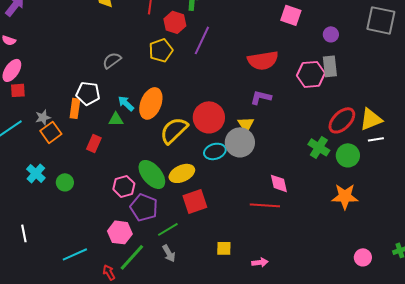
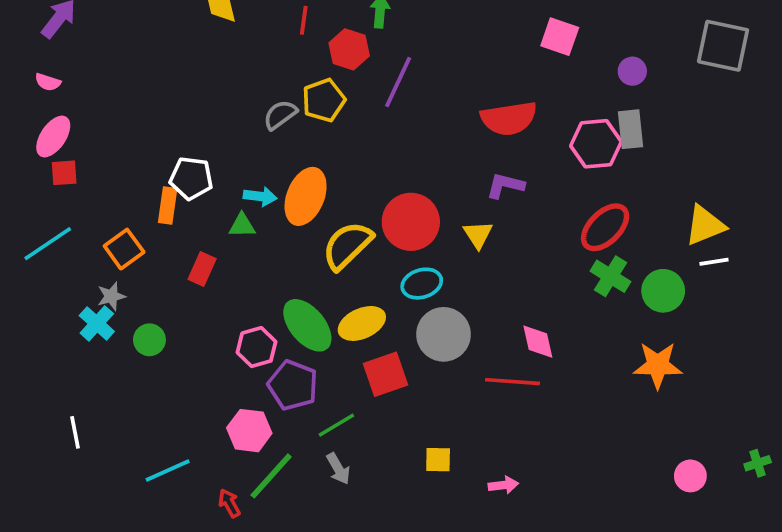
gray semicircle: (112, 60) -> (280, 115), moved
cyan arrow: (126, 103) -> (260, 196), turned 144
gray star: (43, 117) -> (111, 296), moved
red ellipse: (342, 120) -> (605, 227), moved
gray circle: (240, 142) -> (444, 334), moved

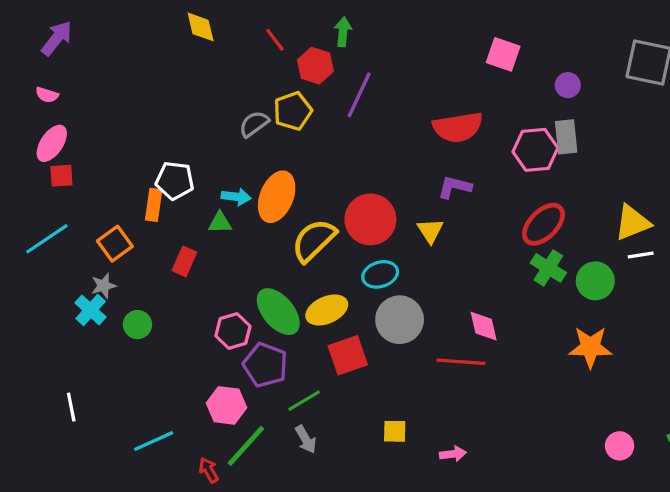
red line: (304, 20) -> (275, 40), turned -45

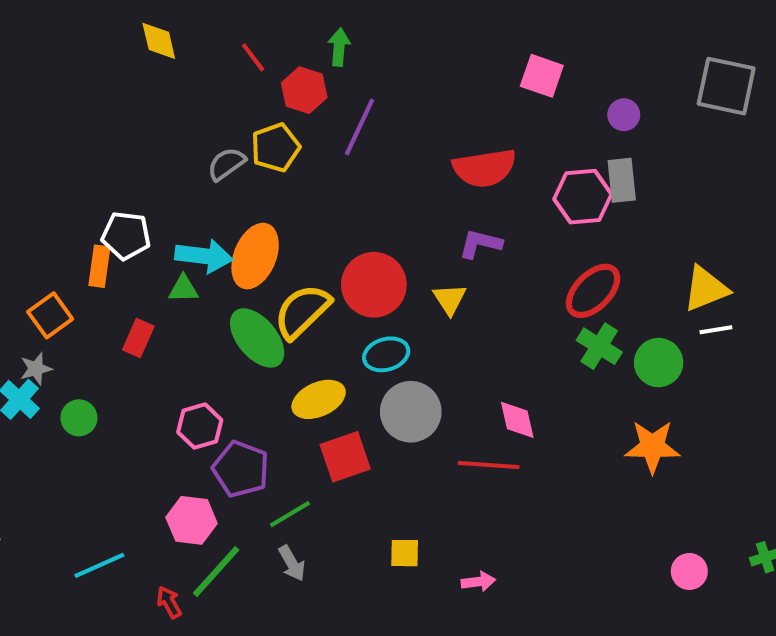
cyan arrow: (236, 197) -> (204, 256), size x1.5
green ellipse: (278, 312) -> (257, 338), moved

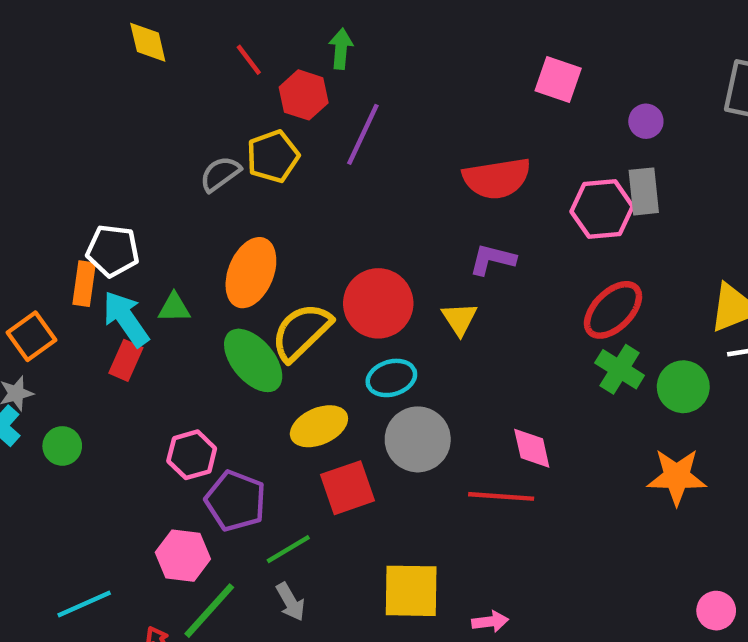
cyan arrow: (204, 256) -> (126, 319), moved, turned -132
yellow square: (405, 553) -> (411, 591), size x1.8

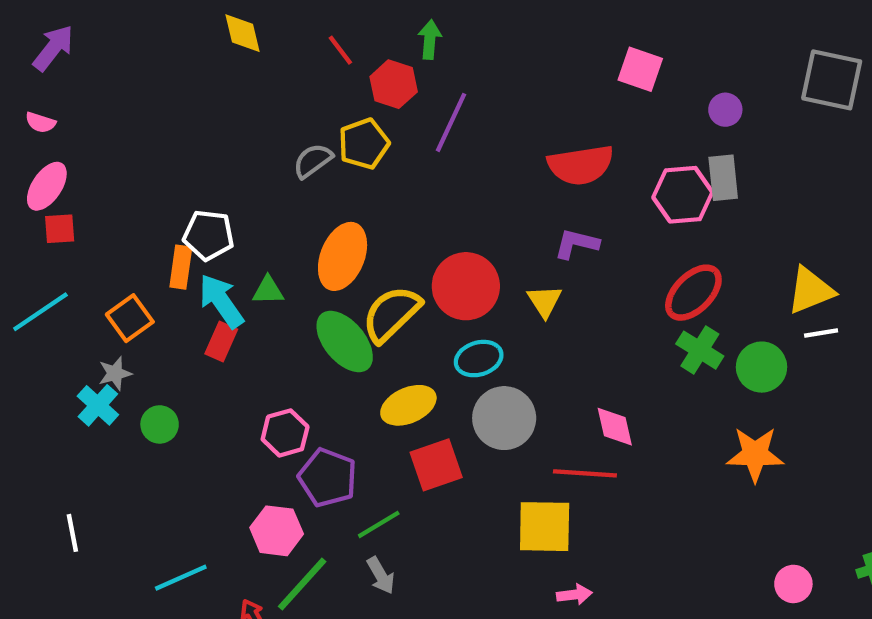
yellow square: (411, 591) -> (545, 527), moved

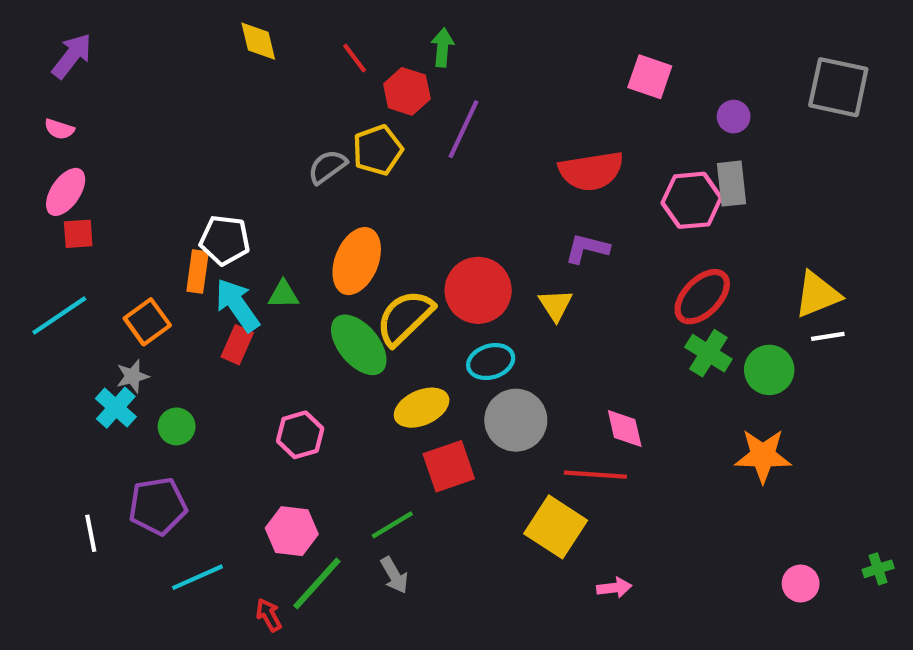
purple pentagon: (328, 478) -> (158, 506), moved, turned -30
yellow square: (545, 527) -> (556, 527), turned 32
pink arrow: (574, 595) -> (614, 588), moved

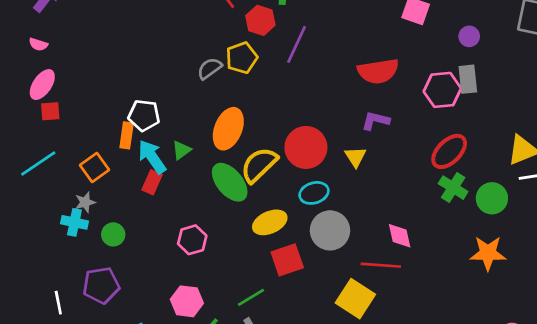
green triangle: (283, 295) -> (181, 150), turned -35
cyan cross: (116, 408) -> (74, 222), turned -30

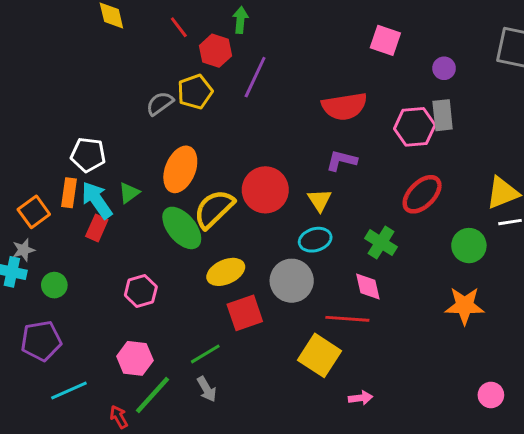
orange rectangle: (127, 135) -> (69, 193), moved
green cross: (453, 188) -> (381, 243), moved
cyan ellipse: (314, 193) -> (315, 240), moved

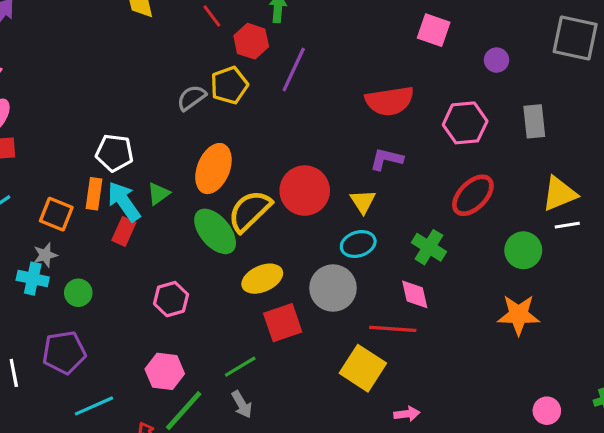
gray rectangle: (443, 115) -> (534, 121), moved
orange square: (34, 212) -> (56, 214), turned -32

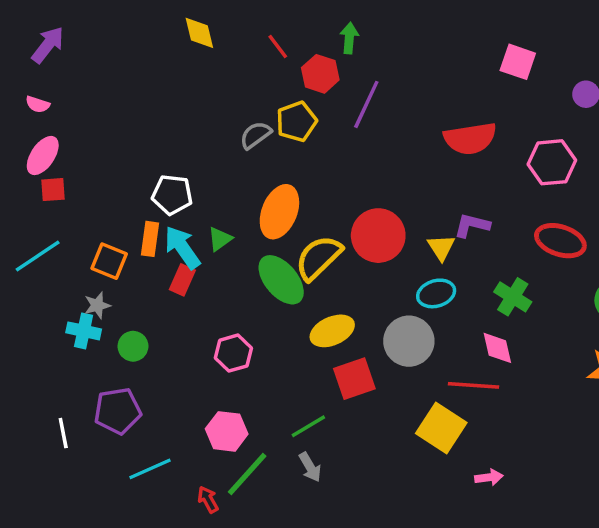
purple L-shape: (386, 159) -> (472, 225), moved
red ellipse: (473, 195) -> (560, 241), turned 63

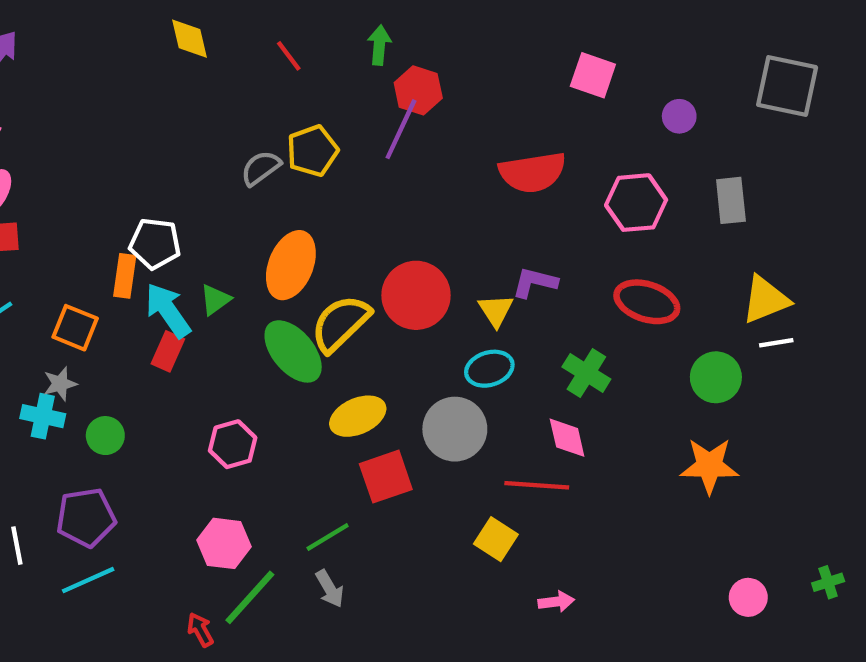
red hexagon: (320, 74) -> (418, 90), moved
orange rectangle: (150, 239) -> (125, 276), moved
yellow square: (441, 428) -> (496, 539), size x0.7
cyan line: (150, 469) -> (88, 580), moved

